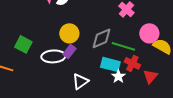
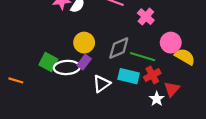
green square: (23, 44) -> (48, 62), moved
red cross: (132, 63) -> (152, 75), turned 35
white star: (118, 76) -> (157, 99), moved
white triangle: (80, 81) -> (101, 84), moved

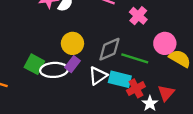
red cross: (152, 75) -> (136, 88), moved
white triangle: (101, 84) -> (98, 76), moved

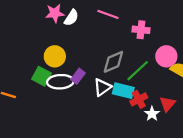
pink cross: (138, 16) -> (141, 30), turned -35
yellow circle: (72, 43) -> (55, 56), moved
green line: (135, 58) -> (138, 71), turned -60

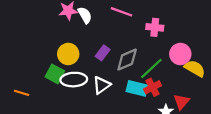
white semicircle: (71, 18) -> (85, 15), turned -63
purple rectangle: (78, 76) -> (103, 53), moved
white triangle: (102, 87) -> (101, 85), moved
red cross: (139, 99) -> (153, 87), moved

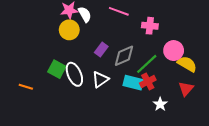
yellow circle: (68, 54) -> (69, 30), moved
white ellipse: (74, 80) -> (74, 74), turned 70
red triangle: (181, 102) -> (186, 89), moved

